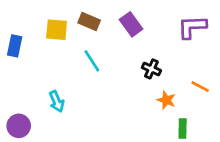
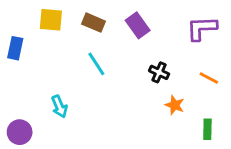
yellow square: (57, 30) -> (51, 20), moved
orange line: (200, 87) -> (209, 78), moved
green rectangle: (183, 129) -> (207, 129), moved

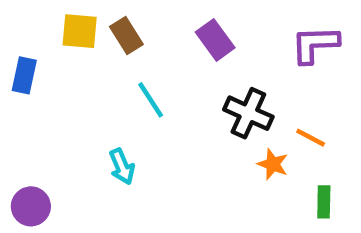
brown rectangle: (94, 23) -> (126, 35), moved, turned 35
black cross: (159, 72) -> (248, 113), size x1.5
orange line: (209, 78) -> (311, 138), moved
cyan arrow: (59, 107) -> (122, 166), moved

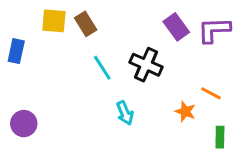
purple rectangle: (215, 40) -> (176, 27), moved
black cross: (248, 113) -> (146, 65), moved
cyan arrow: (122, 166) -> (125, 113), moved
purple circle: (31, 206) -> (24, 124), moved

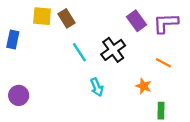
black cross: (146, 65) -> (113, 50), turned 30
orange line: (211, 93) -> (163, 63), moved
green rectangle: (220, 137) -> (161, 111), moved

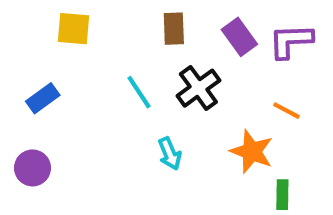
brown rectangle: (67, 18) -> (174, 29), moved, turned 30
blue rectangle: (13, 39) -> (43, 98), moved, turned 42
orange star: (144, 86) -> (252, 152), size x1.5

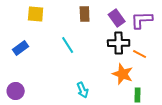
black cross: (198, 88) -> (119, 43), moved, turned 35
cyan arrow: (170, 154) -> (83, 90), moved
purple circle: (32, 168) -> (16, 91), moved

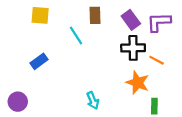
cyan line: (68, 45) -> (76, 36), moved
blue rectangle: (21, 48) -> (39, 61), moved

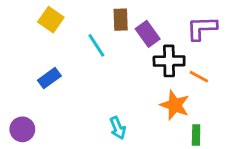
yellow square: (40, 15) -> (51, 20), turned 30
purple rectangle: (131, 20) -> (148, 34), moved

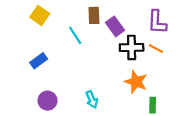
purple L-shape: (202, 28) -> (157, 22), turned -85
orange line: (199, 77) -> (156, 49), moved
purple circle: (22, 129) -> (47, 101), moved

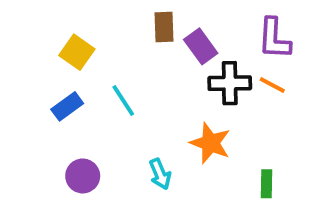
yellow square: (40, 15) -> (77, 52), moved
cyan line: (75, 35) -> (123, 101), moved
orange star: (136, 82) -> (210, 143), moved

